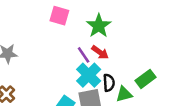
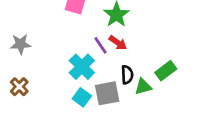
cyan cross: (89, 75) -> (82, 67), moved

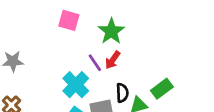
red arrow: (118, 43) -> (113, 60), turned 90

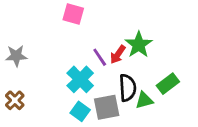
green star: (111, 31) -> (139, 45), moved
black semicircle: (122, 93) -> (128, 88), size x1.4

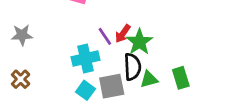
green star: (139, 45) -> (139, 42), moved
cyan cross: (80, 79) -> (85, 58), turned 32
green rectangle: (168, 84) -> (181, 78), moved, turned -70

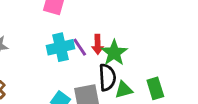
red arrow: (123, 34) -> (98, 44), turned -36
cyan cross: (85, 58) -> (61, 47), moved

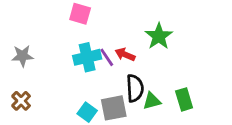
red arrow: (98, 44) -> (125, 55), turned 114
green star: (114, 53) -> (159, 36), moved

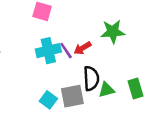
green star: (159, 36) -> (113, 32), turned 30
red arrow: (125, 55) -> (82, 48), turned -54

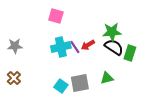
black semicircle: (91, 78) -> (114, 47), moved, turned -54
green rectangle: (135, 88) -> (130, 53), moved, turned 35

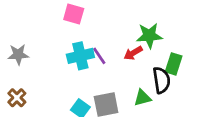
red arrow: (88, 45) -> (133, 53), moved
black semicircle: (114, 47) -> (161, 80), moved, turned 48

